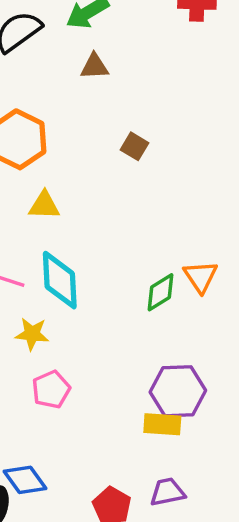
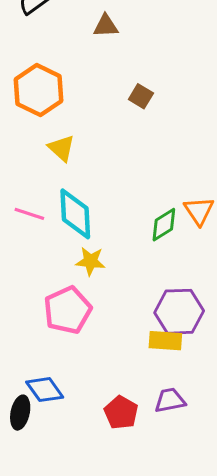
yellow triangle: (44, 205) -> (61, 148), turned 40
yellow star: (32, 334) -> (90, 261), moved
pink pentagon: (51, 390) -> (68, 310), size x1.4

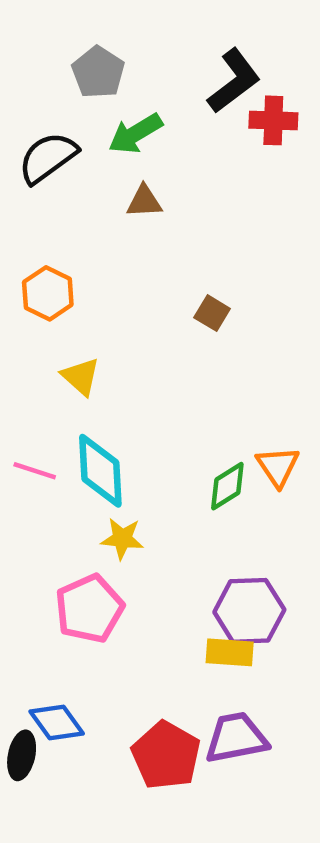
orange hexagon: (39, 90) -> (48, 293), size x0.7
brown square: (141, 96) -> (212, 313), moved
purple trapezoid: (170, 400) -> (236, 738), size x1.4
red pentagon: (121, 413) -> (166, 755), size x1.4

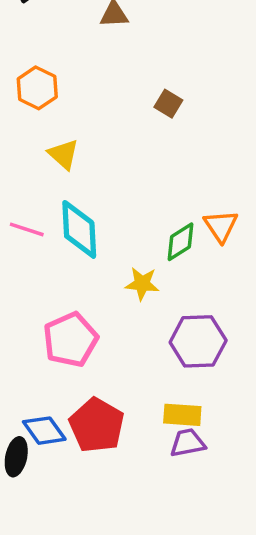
yellow star: (122, 539) -> (142, 284), moved
yellow rectangle: (230, 652) -> (182, 415), moved
purple trapezoid: (236, 738) -> (188, 443), size x0.7
red pentagon: (166, 755) -> (97, 425), moved

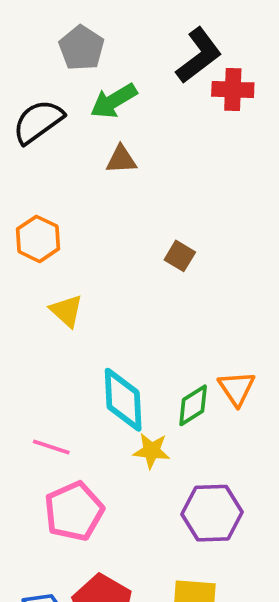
pink line: (27, 229) -> (51, 447), moved
cyan diamond: (79, 229) -> (123, 400), moved

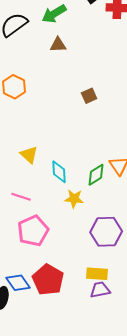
brown square: (180, 256) -> (89, 96), turned 35
yellow triangle: (66, 311) -> (29, 155), moved
cyan diamond: (123, 400) -> (59, 172), size x0.7

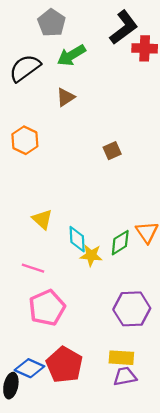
brown triangle: (58, 45) -> (66, 97), moved, turned -30
yellow star: (74, 199) -> (91, 255), moved
blue diamond: (18, 283) -> (29, 368), turned -30

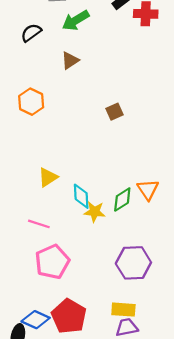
black semicircle: (25, 68) -> (31, 33), size x0.7
yellow triangle: (42, 219) -> (48, 177), turned 45

